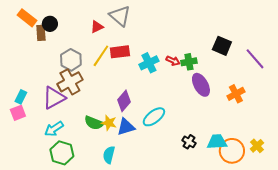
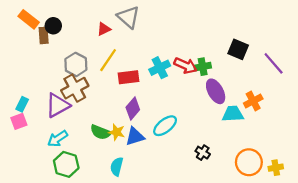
red rectangle: (120, 52) -> (129, 77), moved
red arrow: (173, 61) -> (185, 66), size x1.5
cyan trapezoid: (217, 142) -> (233, 114), moved
yellow cross: (257, 146) -> (276, 168), moved, turned 32

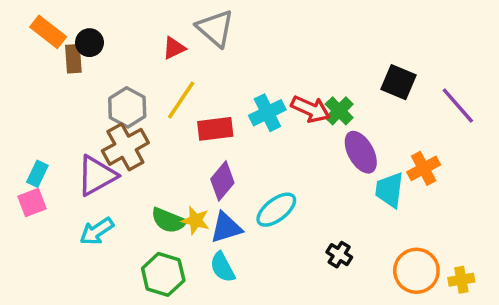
green cross: (203, 67) -> (339, 111), turned -35
cyan trapezoid: (233, 114) -> (389, 190), turned -80
green hexagon: (66, 164) -> (163, 274), moved
cyan semicircle: (117, 167) -> (222, 267), moved, turned -42

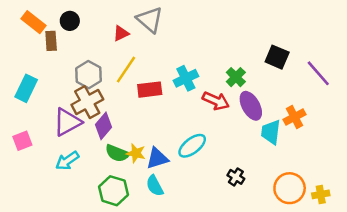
black circle: (89, 43) -> (70, 21), moved
red arrow: (310, 109) -> (216, 101), moved
cyan rectangle: (37, 174) -> (26, 88), moved, size x1.5
purple diamond: (222, 181) -> (103, 126), moved

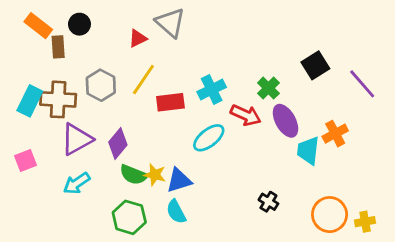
black square: (277, 57) -> (315, 65), turned 35
brown cross: (87, 102) -> (58, 99), moved, turned 32
cyan ellipse: (192, 146) -> (209, 138), moved

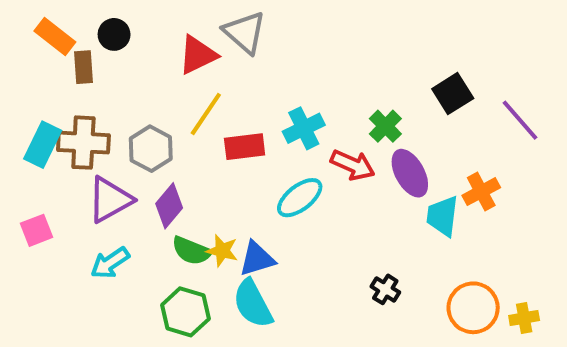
red triangle: (138, 38) -> (198, 55), size x1.5
gray hexagon: (101, 85) -> (151, 149), moved
cyan semicircle: (176, 212) -> (253, 304), size x1.4

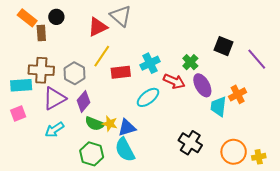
black square: (453, 94) -> (223, 46), turned -36
cyan rectangle: (43, 145) -> (21, 85), moved, turned 60
black cross: (385, 289) -> (190, 143), size x1.6

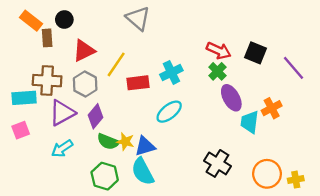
red triangle: (98, 27) -> (84, 51), moved
red arrow: (174, 81) -> (219, 51), moved

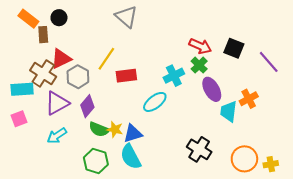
red triangle: (84, 51) -> (61, 59), moved
cyan cross: (171, 72) -> (174, 76), moved
brown cross: (47, 81) -> (43, 74), turned 30

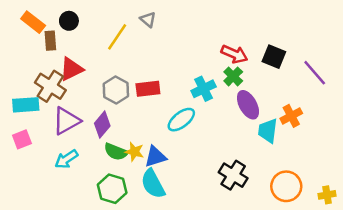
gray triangle: (126, 17) -> (148, 20), size x0.6
yellow line: (106, 59) -> (117, 37), moved
gray hexagon: (78, 77) -> (116, 90), moved
yellow cross: (271, 164) -> (327, 195), moved

